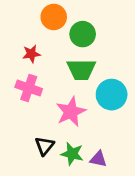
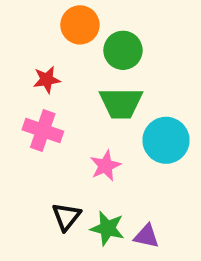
pink star: (71, 112) -> (105, 166), size x0.7

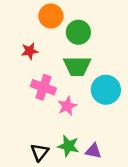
pink cross: (43, 130) -> (43, 87), moved
black triangle: (66, 217) -> (40, 152), moved

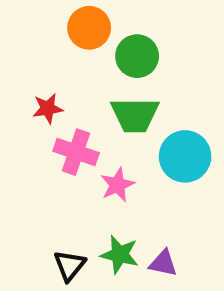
red star: (30, 51) -> (48, 108), moved

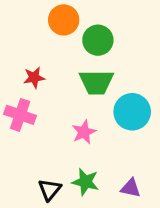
pink cross: (76, 152) -> (20, 115), moved
purple triangle: (163, 263) -> (131, 188), moved

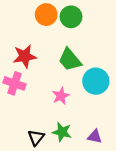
green circle: (98, 40) -> (71, 17), moved
red star: (34, 78) -> (25, 56), size x1.5
green trapezoid: (96, 82) -> (70, 60), turned 50

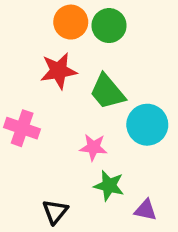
red star: (25, 56) -> (59, 71), moved
pink star: (61, 96) -> (93, 147), turned 30
green star: (62, 132) -> (109, 186), moved

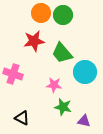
black triangle: (55, 212) -> (22, 118), moved, turned -42

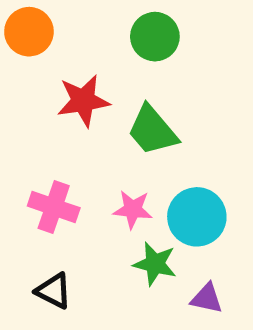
orange circle: (41, 13) -> (29, 32), moved
cyan circle: (85, 72) -> (197, 217), moved
pink cross: (13, 74) -> (54, 207), moved

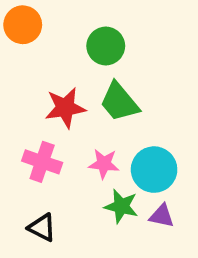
green circle: (155, 37) -> (106, 46), moved
red star: (83, 101) -> (65, 108), moved
purple triangle: (207, 298) -> (162, 216), moved

